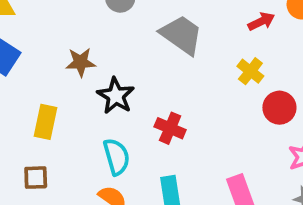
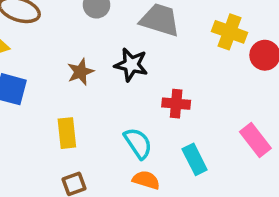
yellow cross: (250, 71) -> (230, 32), size x1.4
black star: (116, 96) -> (131, 65), moved

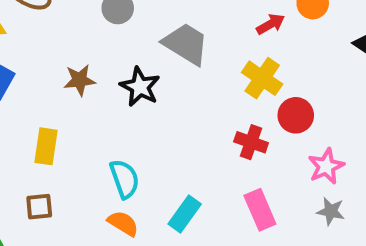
red cross: (176, 104) -> (251, 142), moved
cyan rectangle: (195, 159) -> (185, 214), turned 48

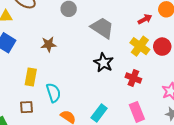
black star: (140, 87) -> (104, 63), moved
red circle: (296, 115) -> (162, 47), moved
cyan semicircle: (125, 179) -> (53, 93), moved

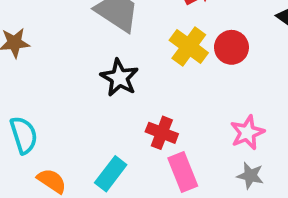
red cross: (133, 78) -> (162, 133), moved

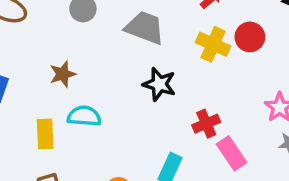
red cross: (162, 133) -> (206, 124), turned -32
cyan semicircle: (24, 135) -> (84, 116), moved, turned -56

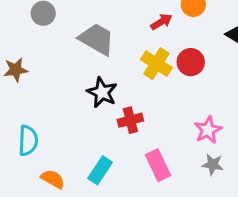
cyan semicircle: (84, 116) -> (28, 140), moved, turned 80
red cross: (206, 124) -> (130, 120), moved

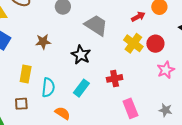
black star: (102, 92) -> (81, 55), moved
pink star: (208, 130) -> (166, 70), moved
cyan rectangle: (100, 170) -> (81, 88), moved

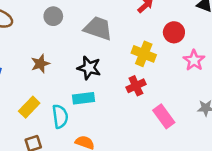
yellow cross: (133, 43) -> (144, 54), moved
yellow rectangle: (26, 74) -> (29, 107), turned 48
cyan rectangle: (81, 88) -> (83, 98), moved, turned 60

